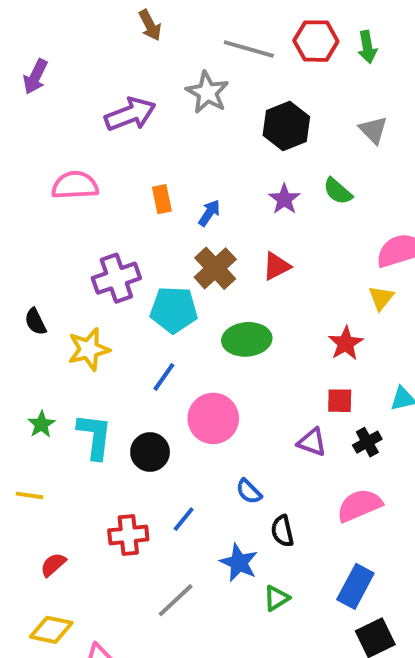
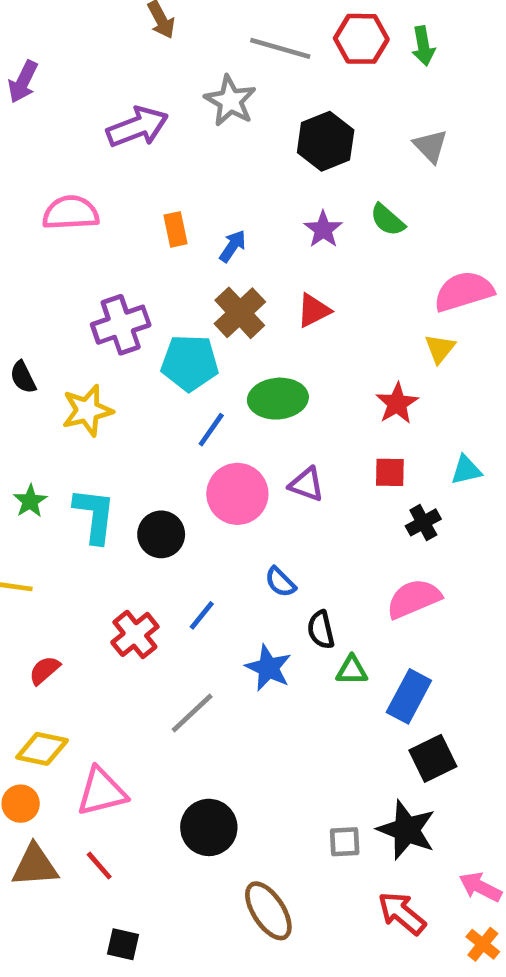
blue line: (164, 377) -> (211, 430), moved
purple triangle: (312, 442) -> (307, 484), moved
red cross: (128, 535) -> (135, 634), turned -33
green triangle: (276, 598) -> (352, 670), moved, turned 32

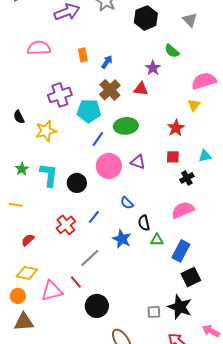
purple star: (323, 229) -> (153, 68), moved
red triangle: (314, 310) -> (141, 89), turned 35
red line: (99, 866) -> (76, 282), moved

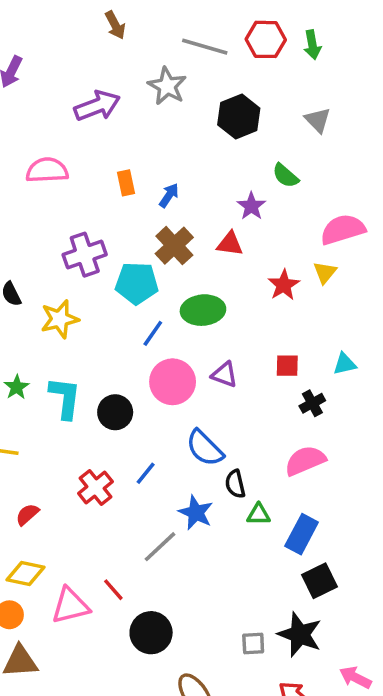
red star: (176, 128) -> (284, 285), moved
blue semicircle: (127, 203) -> (205, 448), size x1.6
gray line: (90, 258) -> (160, 547), moved

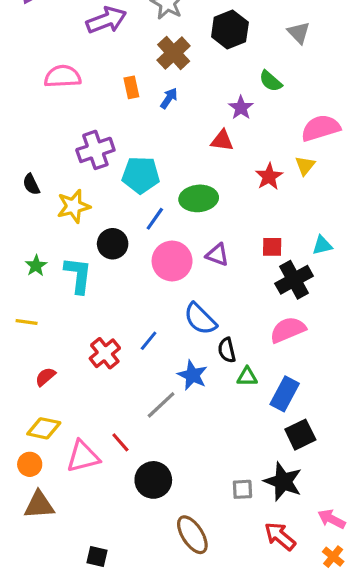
brown cross: (174, 246) -> (174, 53), moved
black cross: (312, 403) -> (294, 280), size x1.6
black circle: (115, 412) -> (113, 244), moved

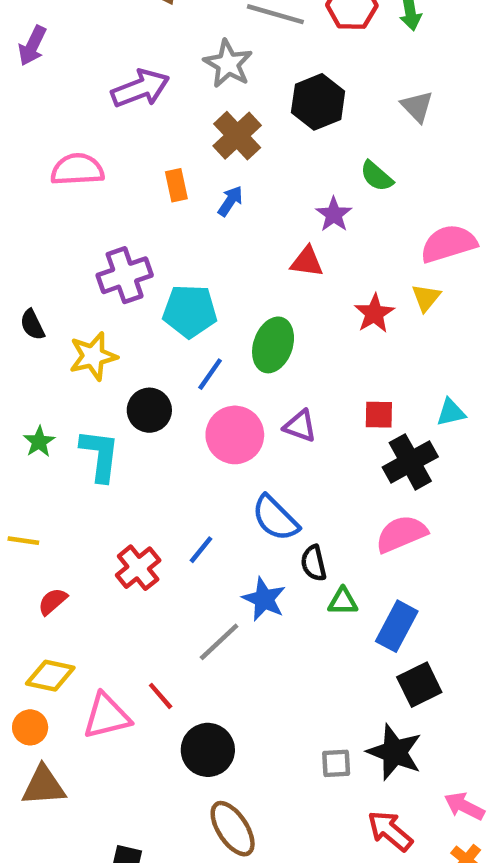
green ellipse: (199, 198) -> (273, 345), turned -66
yellow line: (27, 322) -> (23, 541), moved
brown ellipse: (192, 535) -> (233, 829), moved

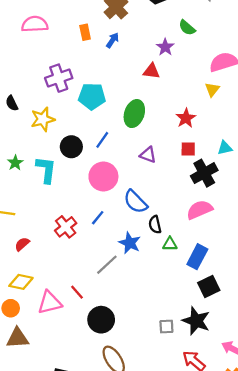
red star: (374, 313) -> (186, 118), moved
blue line: (210, 374) -> (102, 140), moved
pink circle: (235, 435) -> (103, 177), moved

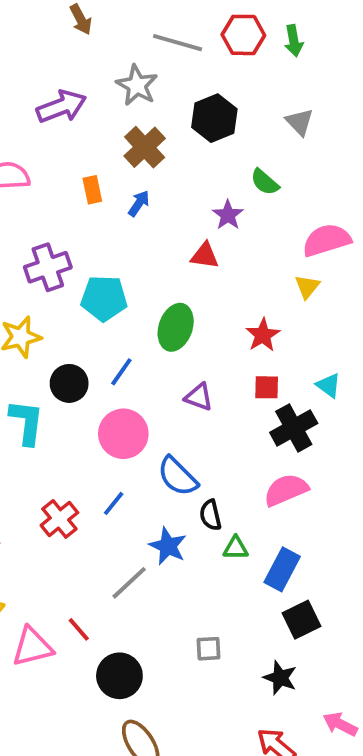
cyan triangle: (225, 148) -> (329, 385), turned 49
black star: (196, 321) -> (280, 678), size x0.7
gray square: (166, 327) -> (209, 649), moved

